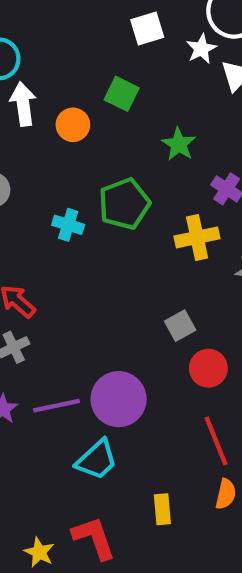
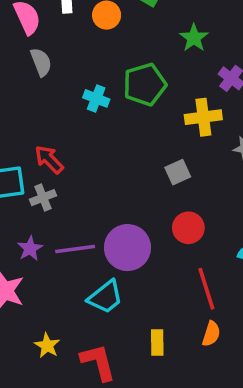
gray square: (180, 326) -> (178, 172), moved
red circle: (208, 368) -> (188, 228), moved
yellow star: (39, 552) -> (47, 346), moved

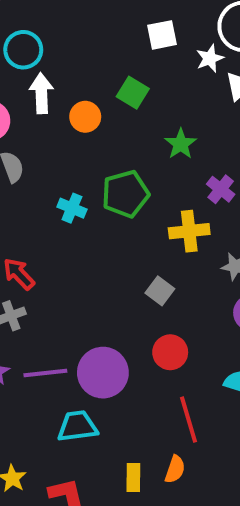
gray square: (178, 172) -> (160, 291), turned -30
cyan trapezoid: (105, 297) -> (77, 426), turned -150
orange semicircle: (211, 334) -> (175, 469), moved

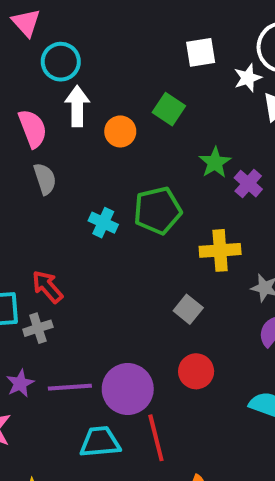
purple cross: (221, 189) -> (248, 184), moved
red line: (189, 420) -> (156, 438), moved

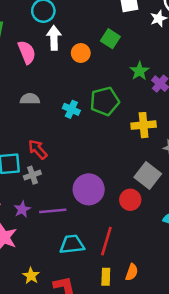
gray semicircle: (45, 179) -> (30, 99), moved, turned -72
gray square: (188, 309) -> (148, 175), moved, size x1.5
purple circle: (128, 389) -> (89, 189), moved
red line: (156, 438) -> (106, 241), turned 32

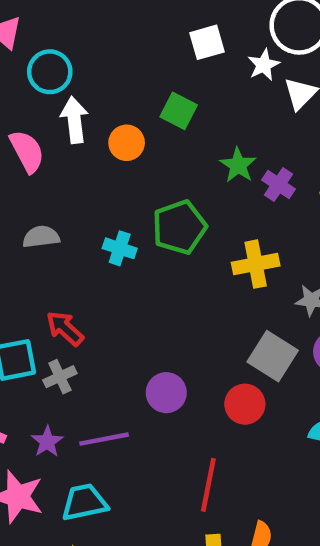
purple circle: (89, 189) -> (166, 393), size x0.7
cyan trapezoid: (72, 244) -> (84, 502), moved

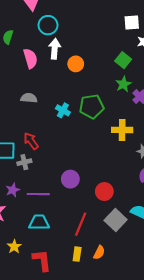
white square: (207, 42) -> (132, 23), moved
green square: (179, 111) -> (123, 60), moved
gray square: (273, 356) -> (116, 220), moved
cyan trapezoid: (84, 502) -> (39, 222), moved

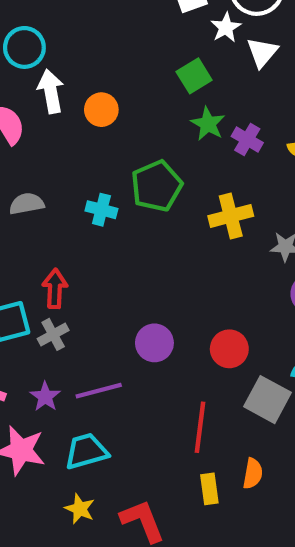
green square: (123, 60) -> (194, 76), turned 35
red arrow: (31, 141) -> (55, 289), turned 54
cyan trapezoid: (39, 222) -> (86, 451), moved

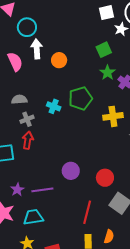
gray cross: (53, 334) -> (27, 119), moved

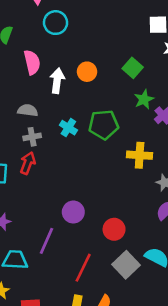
white arrow: (37, 49) -> (57, 81), moved
green square: (104, 50) -> (133, 68), moved, turned -35
purple line: (42, 190) -> (46, 241), moved, turned -70

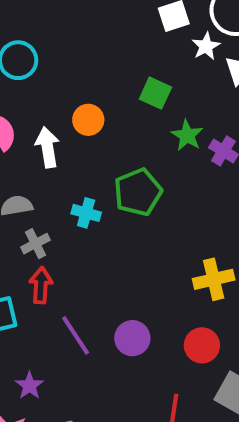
yellow cross: (140, 155) -> (214, 279), moved
purple line: (46, 241) -> (76, 335), moved, turned -40

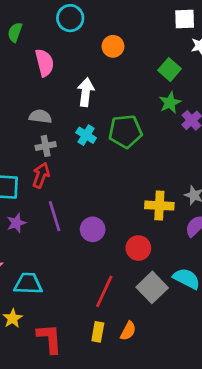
green square: (155, 93) -> (169, 70), moved
orange circle: (88, 120) -> (113, 46), moved
white arrow: (47, 147) -> (86, 92), moved
purple star: (29, 386) -> (16, 223), moved

